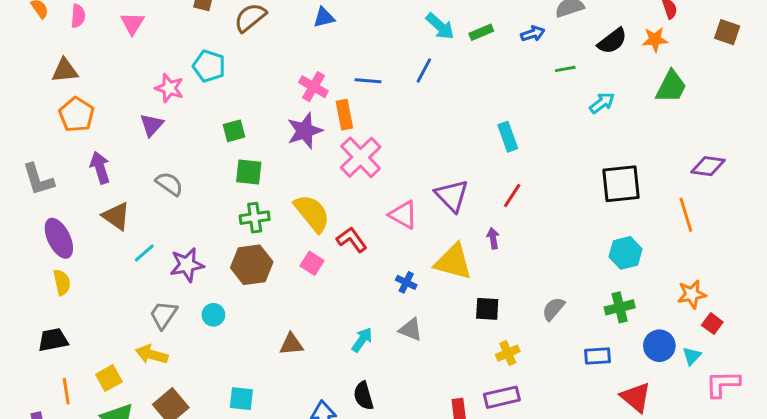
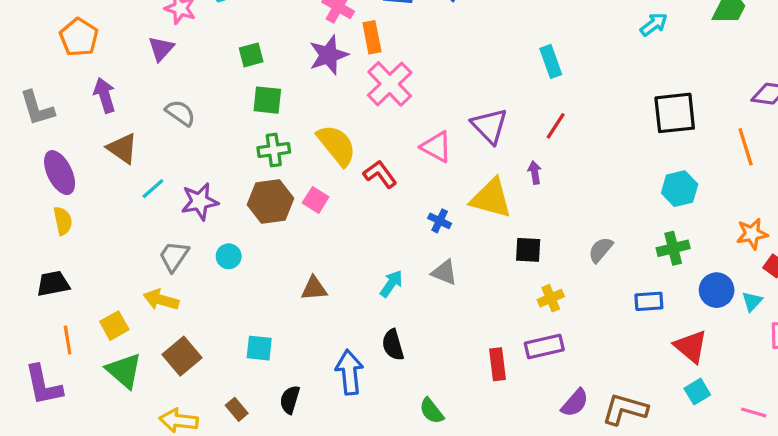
pink square: (312, 263) -> (316, 200), moved

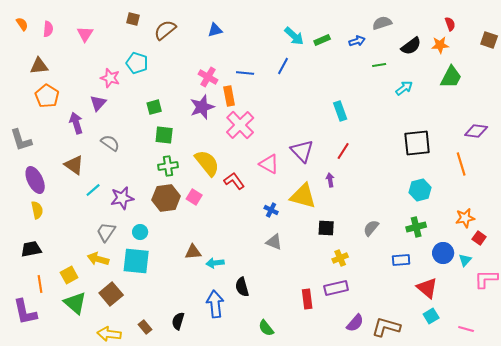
purple arrow: (105, 95) -> (76, 123), moved
cyan arrow: (391, 284) -> (215, 263), moved, turned -132
cyan square: (259, 348) -> (136, 261), moved, size x1.6

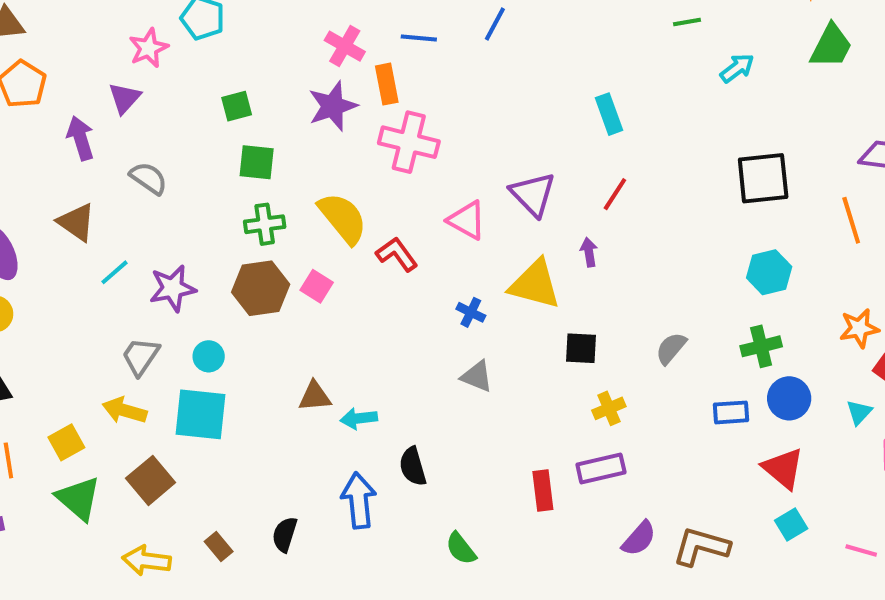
pink star: (110, 78) -> (149, 48), turned 30
pink cross: (240, 125) -> (409, 142), turned -32
blue circle: (443, 253) -> (789, 398), moved

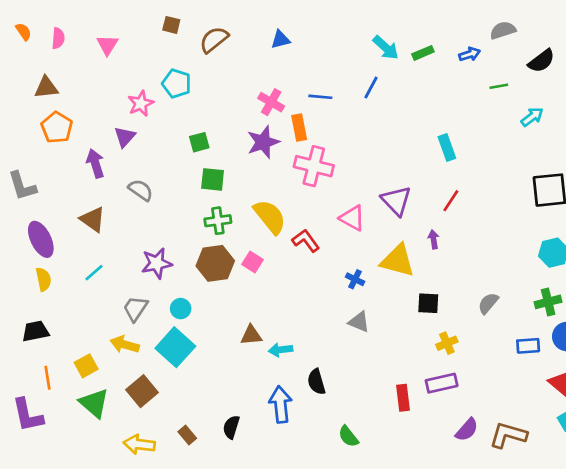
cyan line: (115, 272) -> (94, 273), moved
cyan square: (201, 414) -> (175, 347), turned 36

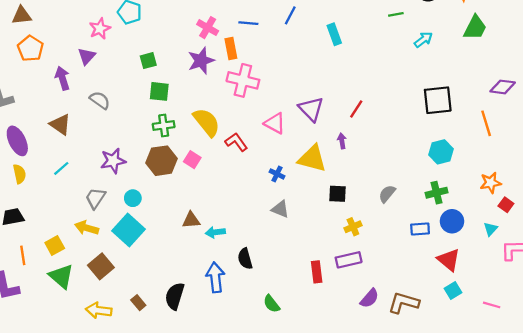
cyan rectangle: (447, 147) -> (334, 34), moved
black semicircle: (231, 427) -> (175, 296), size x1.4

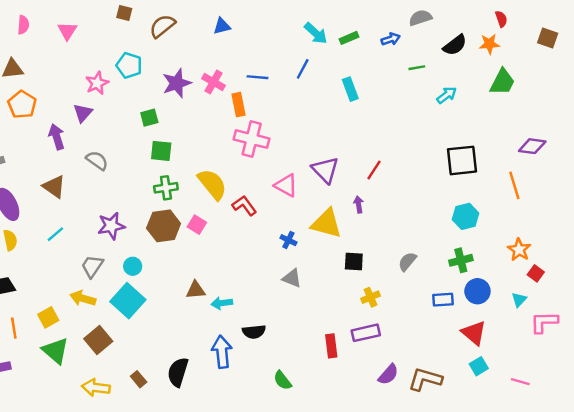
purple star: (201, 61) -> (177, 83), moved
orange star: (491, 183) -> (519, 250), turned -30
black semicircle: (245, 259) -> (254, 332), turned -80

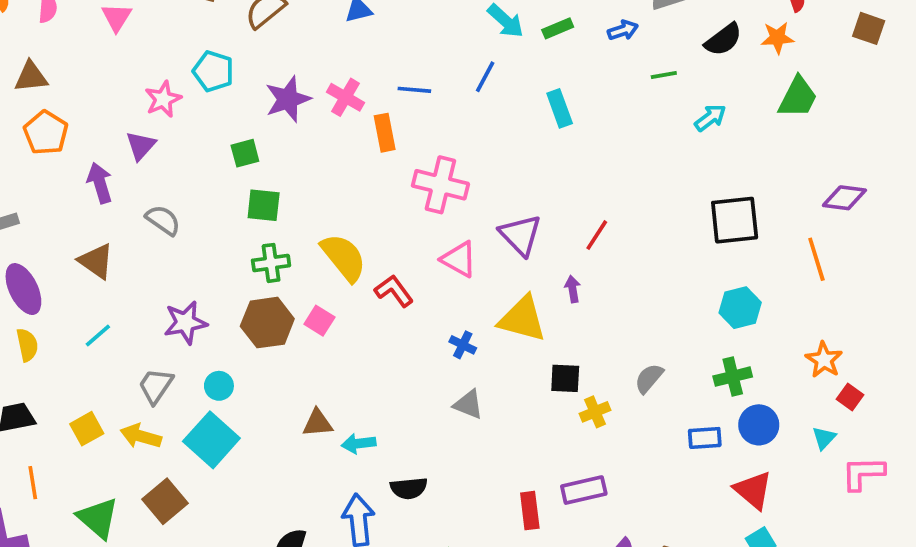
pink cross: (252, 139) -> (440, 185), moved
yellow cross: (370, 297) -> (595, 412), moved
yellow square: (48, 317) -> (87, 429), moved

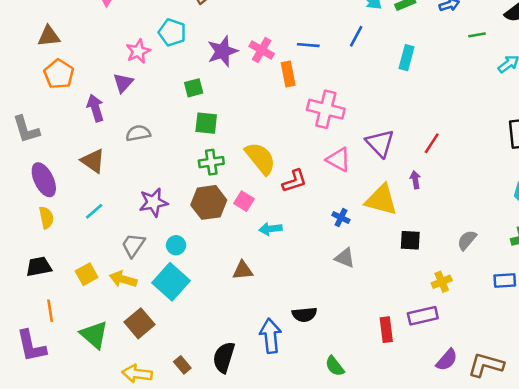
cyan rectangle: (560, 108) -> (406, 58), turned 35
gray semicircle: (163, 220) -> (138, 133), turned -45
red L-shape: (394, 291) -> (294, 181), turned 108
yellow cross: (595, 412) -> (442, 282), moved
cyan arrow: (359, 444) -> (270, 229), moved

